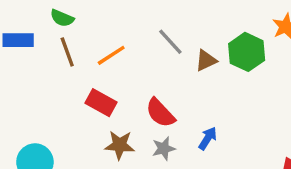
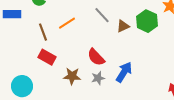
brown line: (67, 52) -> (43, 32), moved
red rectangle: (101, 103) -> (47, 57), moved
blue arrow: (208, 138) -> (124, 72), size x1.5

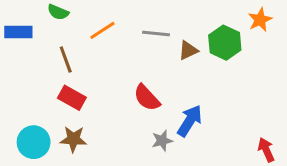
gray line: (102, 15) -> (156, 34), turned -42
orange line: (67, 23) -> (102, 30), moved
brown star: (72, 76) -> (73, 139), moved
gray star: (98, 78) -> (162, 141), moved

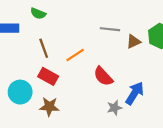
orange line: (102, 30) -> (75, 55), moved
cyan circle: (34, 142) -> (20, 92), moved

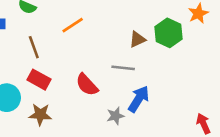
gray line: (110, 29) -> (123, 68), moved
orange line: (75, 55) -> (73, 25), moved
red semicircle: (103, 76) -> (87, 85), moved

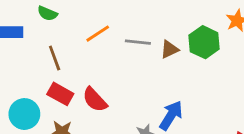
gray line: (123, 68) -> (138, 42), moved
red semicircle: (87, 85) -> (95, 100), moved

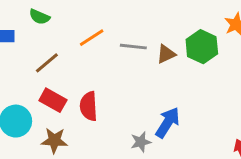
brown line: (55, 58) -> (47, 63), turned 70
red semicircle: (95, 100) -> (89, 106), turned 40

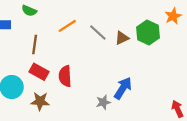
gray line: (133, 47) -> (98, 32), turned 36
brown line: (47, 63) -> (35, 44), turned -42

